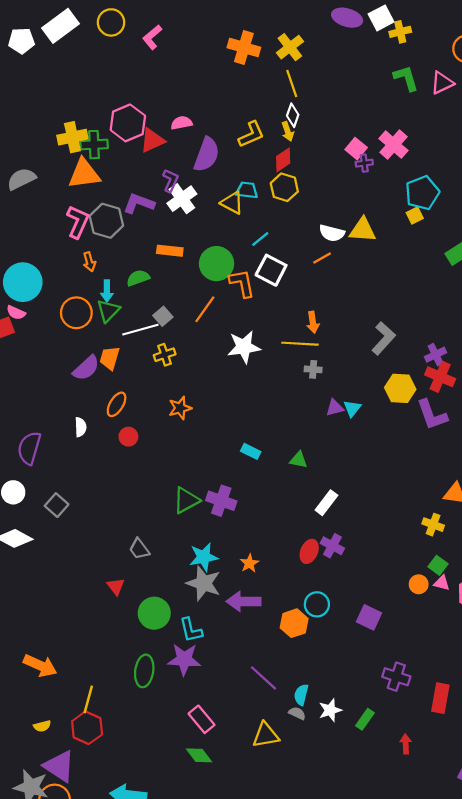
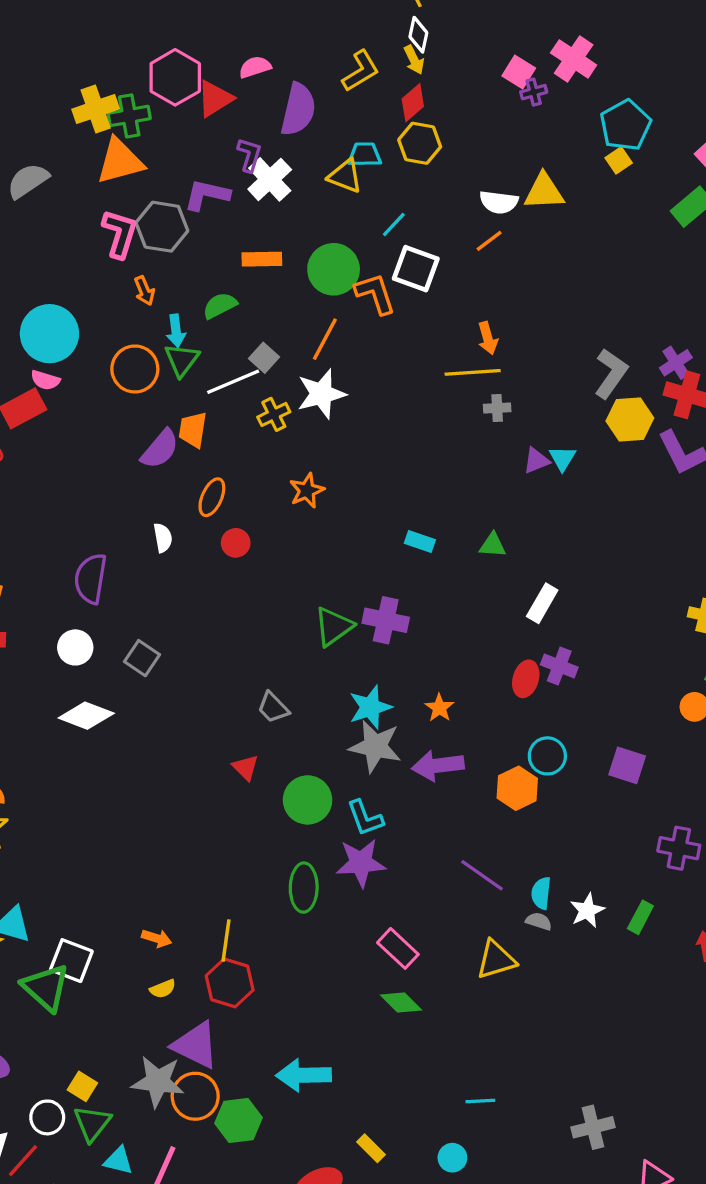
gray L-shape: (384, 338) -> (611, 373), moved
white star: (244, 347) -> (321, 394), moved
orange arrow: (40, 666) -> (157, 938), moved, size x0.6

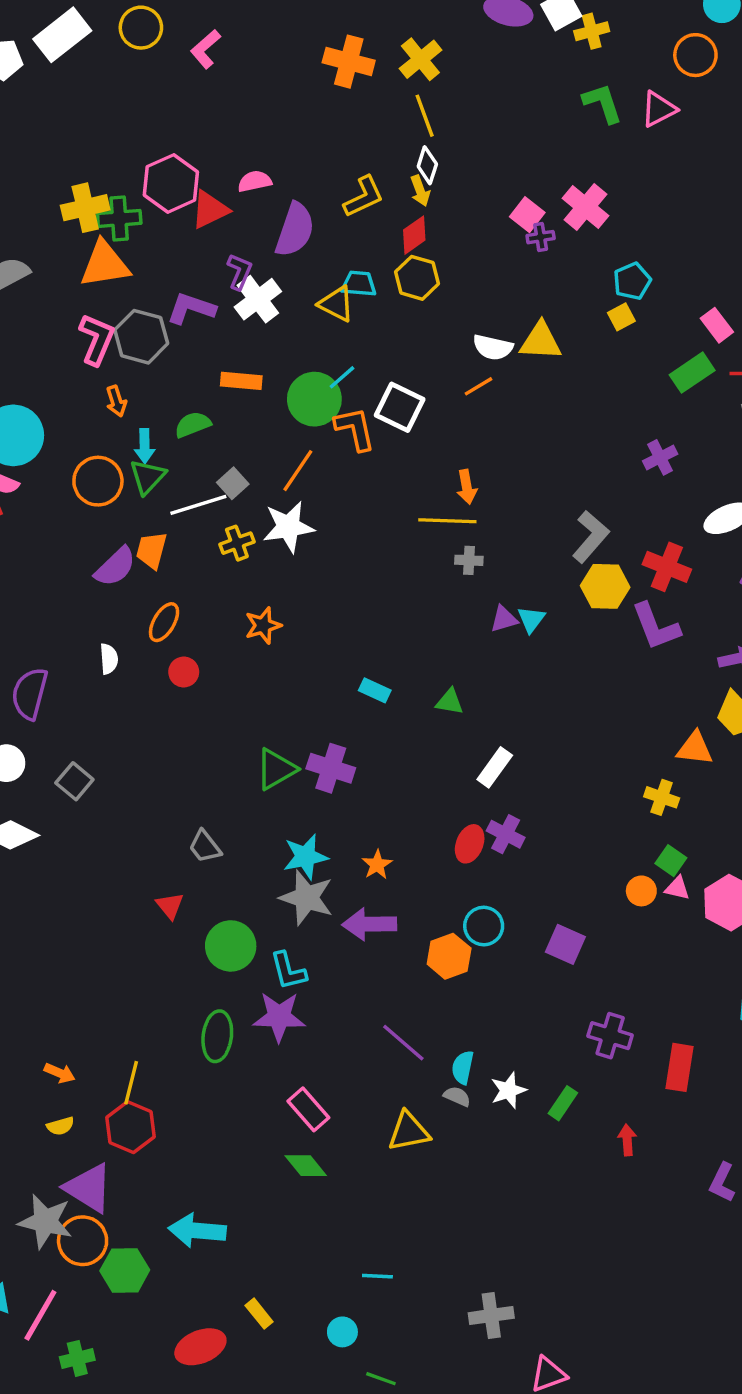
cyan pentagon: (625, 125) -> (632, 281), size x0.7
cyan line: (394, 224) -> (342, 377), moved
purple cross: (676, 363) -> (660, 457), moved

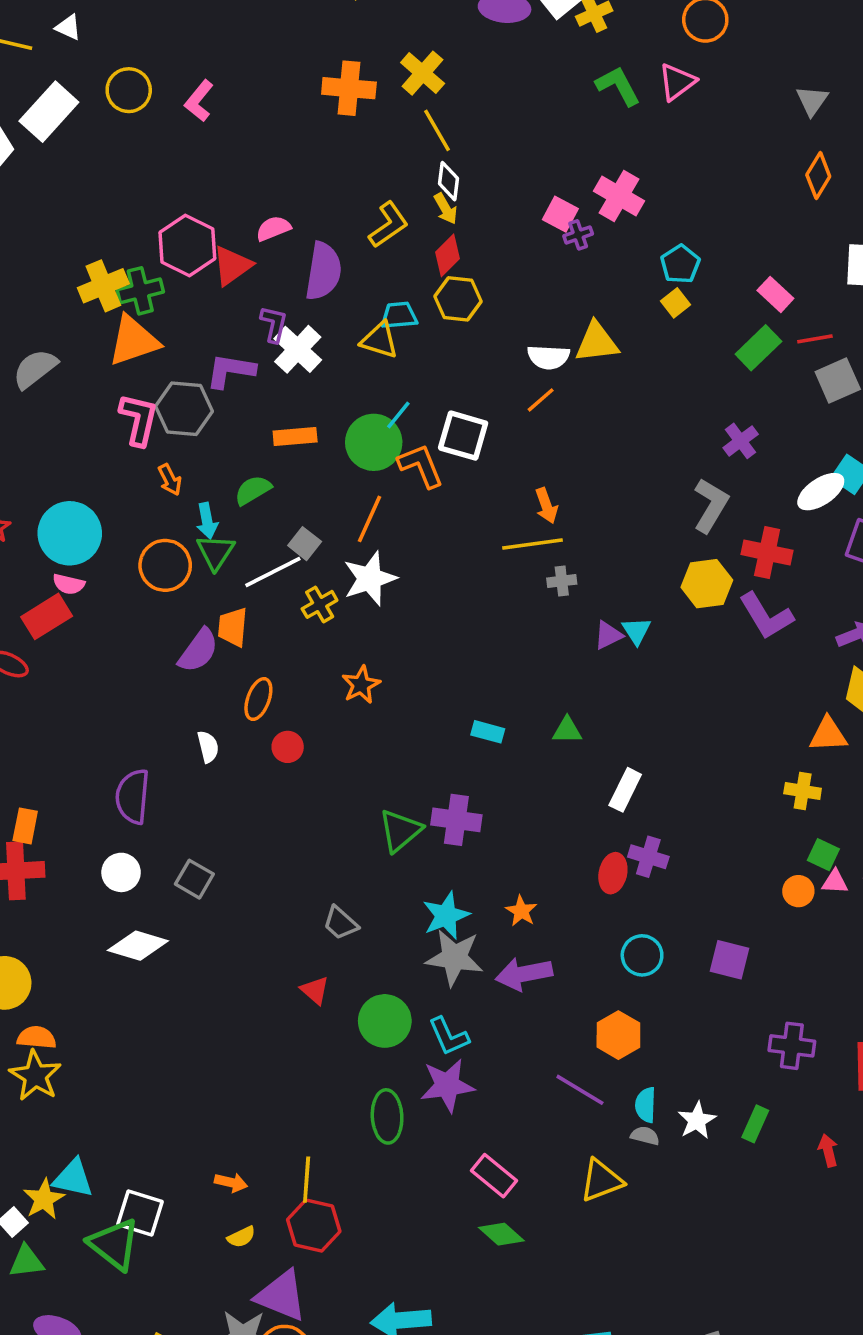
gray L-shape: (591, 537) -> (711, 505), moved
orange hexagon: (449, 956) -> (618, 1035), moved

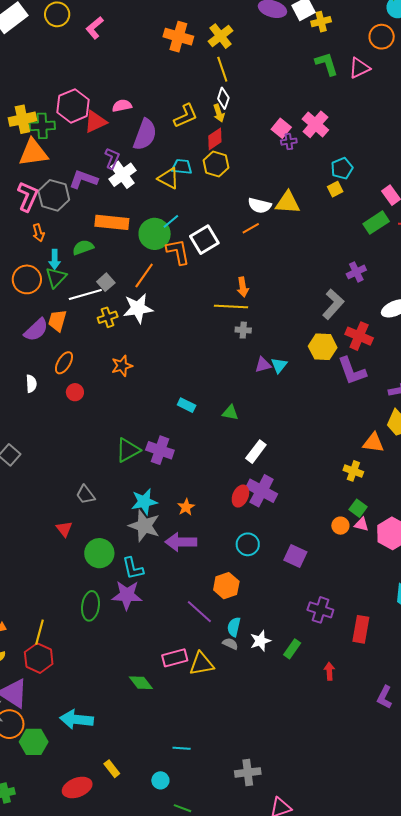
white square: (463, 436) -> (204, 240), turned 32
orange rectangle: (295, 437) -> (112, 222), size x1.4
purple cross: (648, 857) -> (262, 491), size x1.4
pink rectangle: (494, 1176) -> (175, 658), moved, turned -65

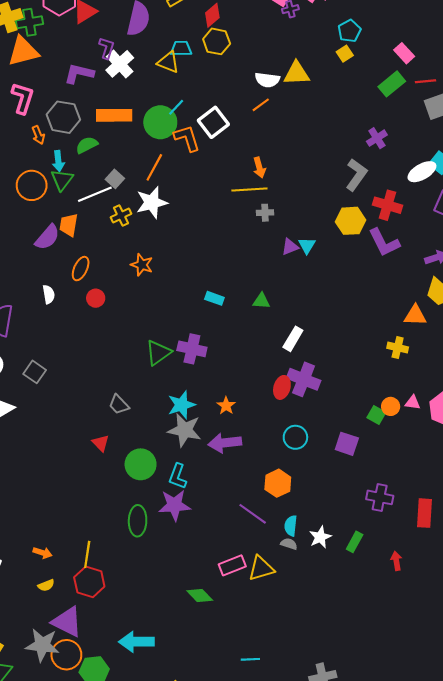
gray hexagon: (54, 195) -> (63, 117), moved
orange star: (122, 366) -> (142, 265), turned -30
green square: (358, 508) -> (376, 415), moved
cyan L-shape: (133, 568) -> (178, 476), turned 40

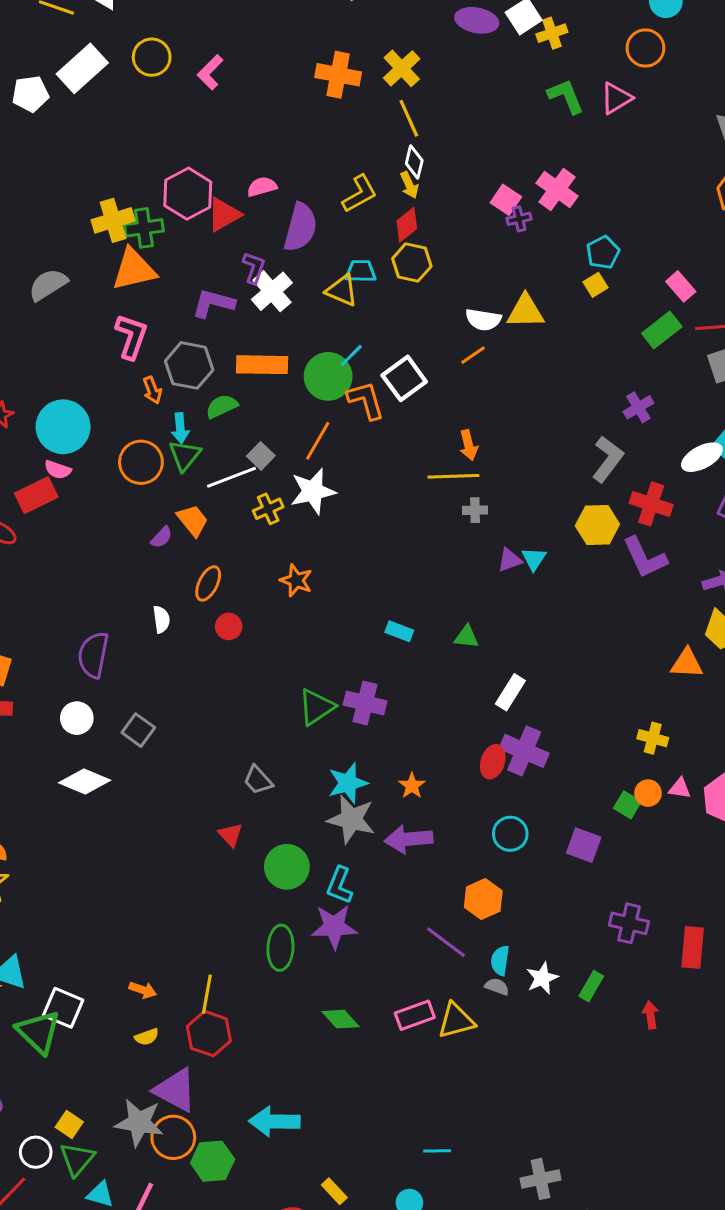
orange trapezoid: (69, 225) -> (193, 520), turned 130
purple semicircle: (47, 237) -> (162, 537), size x0.6
yellow cross: (398, 348) -> (653, 738), moved
green diamond: (200, 595) -> (340, 1019), moved

